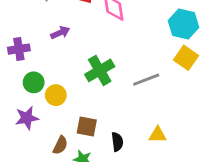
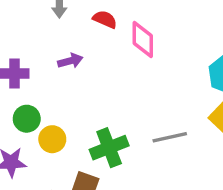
green cross: (100, 70) -> (109, 148), moved

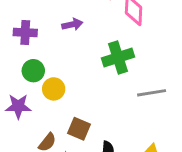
green cross: (109, 148) -> (118, 58), moved

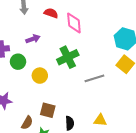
green circle: (33, 71) -> (18, 62), moved
yellow circle: (54, 89) -> (40, 76), moved

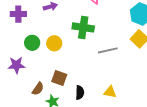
green cross: (68, 57) -> (83, 27), turned 30
green circle: (18, 62) -> (32, 43), moved

